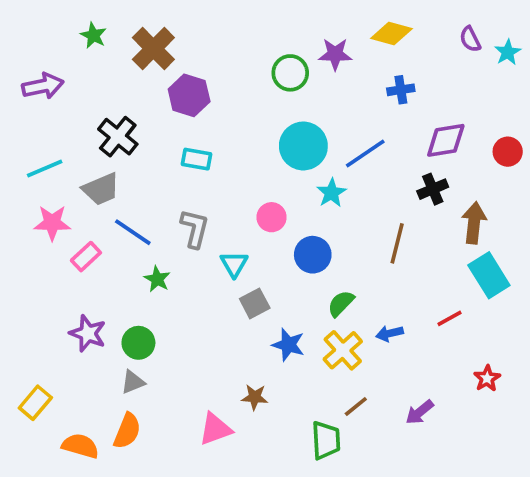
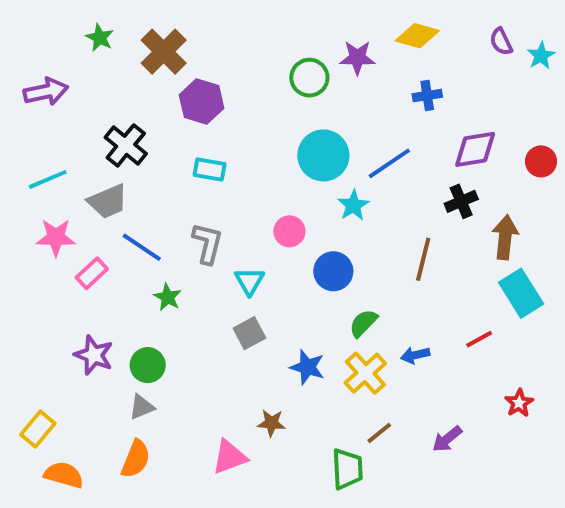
gray square: (255, 303) -> (249, 333), moved
orange semicircle: (80, 446) -> (64, 475), moved

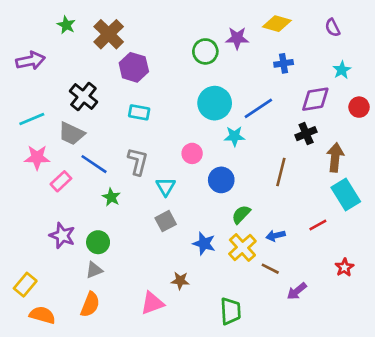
cyan star: (541, 56) -> (342, 70), moved
gray trapezoid: (108, 201) -> (72, 134), turned 48
cyan star: (353, 205) -> (234, 136), turned 30
brown line: (379, 433) -> (270, 269), moved, turned 66

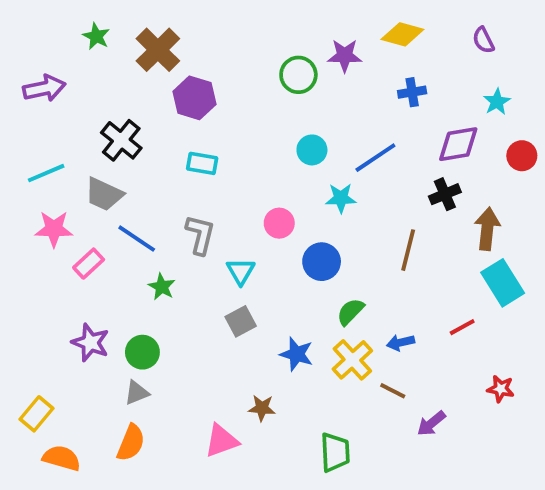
cyan circle: (215, 103) -> (312, 150), size x0.6
red star: (344, 267) -> (501, 389), turned -30

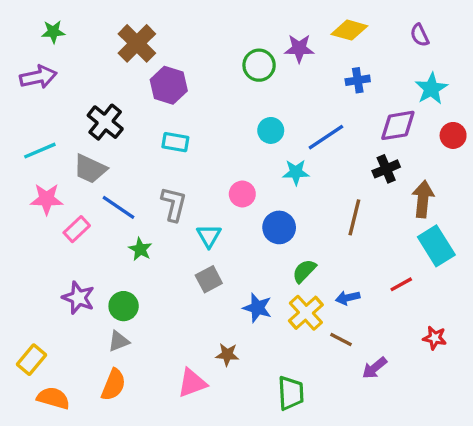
green star: (96, 36) -> (53, 32), moved, turned -30
cyan star: (497, 102) -> (431, 89), size x1.4

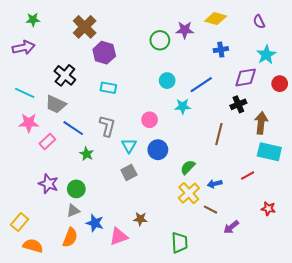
cyan line: (40, 151) -> (25, 93), turned 48
blue circle: (279, 227) -> (158, 150), moved
cyan rectangle: (436, 246) -> (269, 152), turned -45
blue star: (257, 308) -> (95, 223), moved

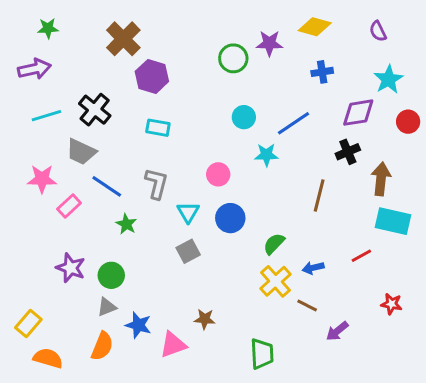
cyan line: (25, 93) -> (46, 116), moved, turned -42

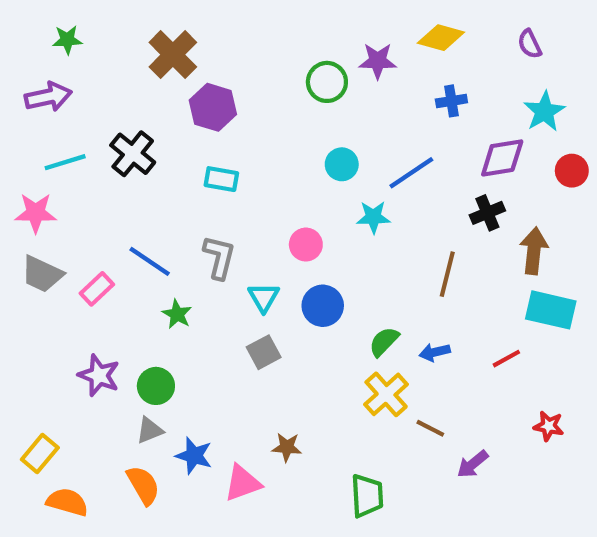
gray trapezoid: (81, 152) -> (42, 274), moved
pink star: (42, 179) -> (36, 213), moved
blue arrow: (313, 268) -> (435, 352), moved
orange semicircle: (102, 346) -> (143, 485), turned -52

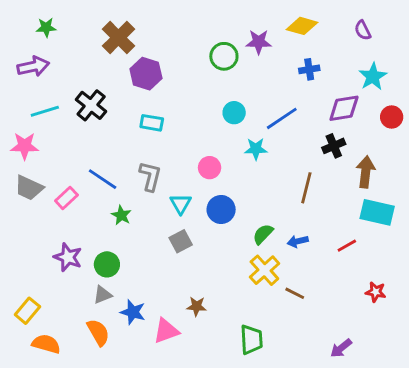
purple arrow: (473, 464) -> (341, 348), moved

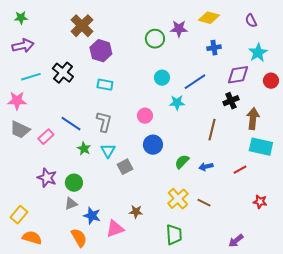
green star: (46, 27) -> (21, 18), moved
cyan triangle: (181, 204) -> (108, 151), moved
yellow cross: (264, 270) -> (178, 199), moved
orange semicircle: (98, 332) -> (79, 238), moved

